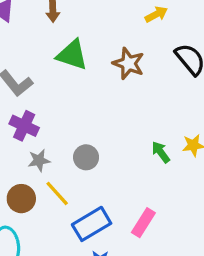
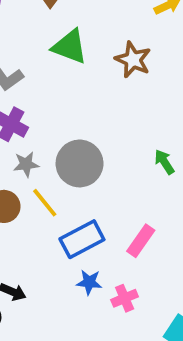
gray circle: (86, 157) -> (80, 163), size x1.6

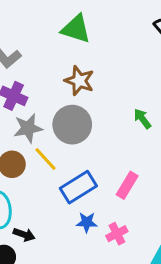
green triangle: (70, 47) -> (76, 29), moved
brown star: (133, 60) -> (79, 81), moved
gray star: (26, 164) -> (28, 128), size x1.4

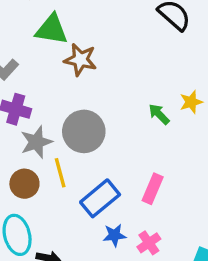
green triangle: (76, 29) -> (52, 29), moved
brown star: (79, 81) -> (80, 60), moved
yellow line: (46, 159) -> (60, 173), turned 36

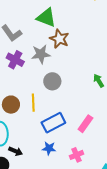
gray circle: (84, 131) -> (52, 81), size x0.7
gray star: (36, 142) -> (41, 54), moved
blue star: (114, 235) -> (49, 148), moved

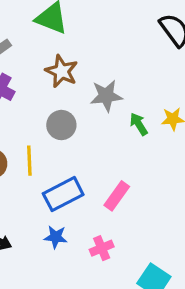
brown star: (59, 39) -> (62, 71), moved
gray star: (41, 54) -> (106, 96), moved

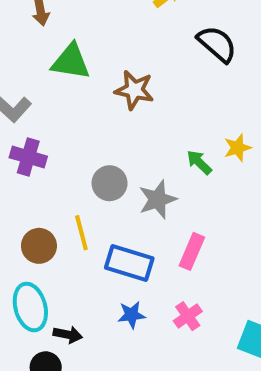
brown star: (62, 71) -> (134, 90), moved
gray star: (106, 96) -> (158, 199), moved
blue rectangle: (63, 194) -> (129, 263), turned 57

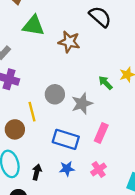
black semicircle: (217, 44) -> (100, 17), moved
yellow line: (81, 233) -> (32, 112), moved
black arrow: (68, 335) -> (37, 172), moved, turned -88

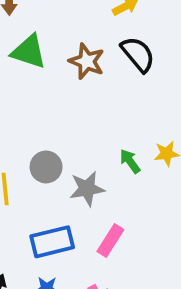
brown star: (69, 42) -> (87, 61), moved
blue rectangle: (66, 139) -> (52, 242), turned -40

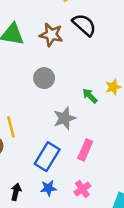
gray circle: (46, 167) -> (44, 78), moved
blue rectangle: (52, 242) -> (47, 157), turned -36

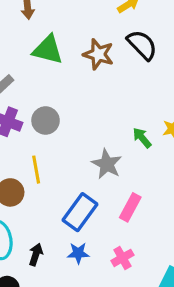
gray circle: (44, 78) -> (46, 120), moved
gray star: (65, 118) -> (107, 164), turned -30

